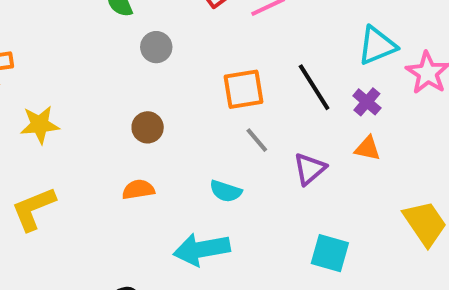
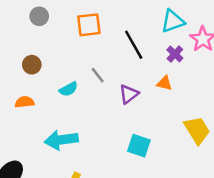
orange square: (243, 89) -> (89, 25), moved
purple cross: (367, 102) -> (175, 54), moved
cyan semicircle: (226, 191) -> (68, 89), moved, turned -48

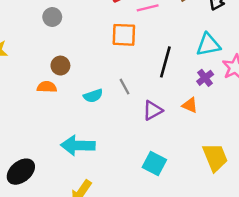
gray circle: (39, 16) -> (52, 17), moved
black line: (134, 45) -> (165, 62), turned 36
orange semicircle: (25, 102) -> (47, 87), moved

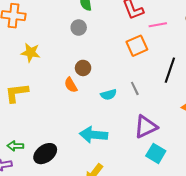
orange square: (124, 35) -> (137, 46), turned -30
orange semicircle: (47, 87) -> (71, 85), turned -126
purple triangle: (153, 110) -> (146, 127), moved, size x1.4

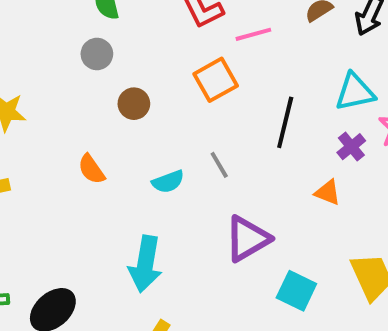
brown circle: (83, 68) -> (134, 104), moved
cyan arrow: (93, 135) -> (145, 264), turned -80
cyan square: (156, 153) -> (296, 291), moved

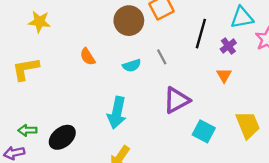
brown circle: (134, 104) -> (129, 21), moved, size x1.6
purple cross: (351, 147) -> (228, 46), moved
orange triangle: (328, 192) -> (224, 75), turned 35

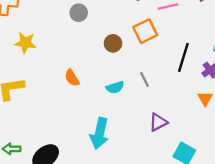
brown circle: (129, 21) -> (113, 43), size x0.6
purple triangle: (176, 100) -> (158, 122), size x0.7

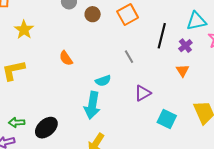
yellow star: (25, 43) -> (24, 30), turned 30
brown circle: (113, 43) -> (93, 14), moved
cyan semicircle: (115, 87) -> (103, 81), moved

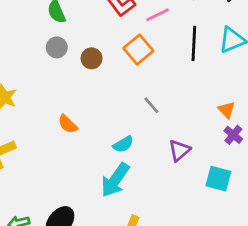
black line: (162, 36) -> (194, 43), moved
purple cross: (185, 46) -> (233, 135), moved
cyan arrow: (92, 105) -> (115, 180), turned 36

